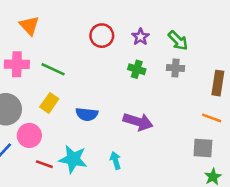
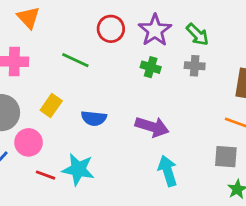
purple star: (140, 37) -> (155, 30), size x1.6
green line: (53, 69) -> (75, 60), moved
cyan arrow: (116, 160) -> (168, 171), moved, size x1.5

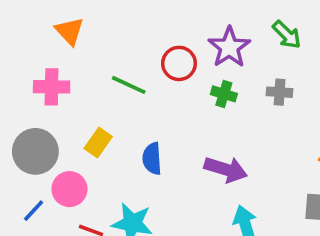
red circle: (111, 29) -> (179, 63), moved
green arrow: (197, 34) -> (287, 35), moved
blue semicircle: (94, 118) -> (152, 159), turned 80

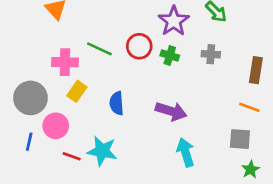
red circle: (179, 63) -> (139, 46), moved
pink cross: (52, 87) -> (65, 62), moved
blue line: (34, 211) -> (29, 142), turned -30

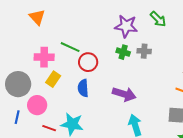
purple star: (174, 21) -> (126, 26), turned -30
red circle: (139, 46) -> (88, 62), moved
gray cross: (211, 54) -> (144, 51), moved

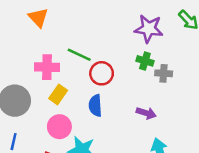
gray cross: (144, 51) -> (164, 73), moved
purple arrow: (124, 94) -> (146, 113), size x0.7
pink circle: (37, 105) -> (59, 127), moved

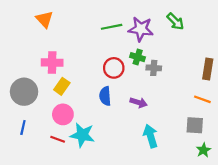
green line: (79, 55) -> (112, 27), moved, turned -36
red circle: (102, 73) -> (114, 68), moved
blue semicircle: (95, 106) -> (105, 96), moved

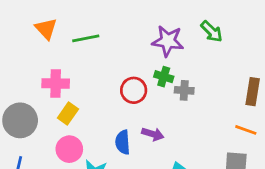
green line: (112, 27) -> (86, 38), moved
blue semicircle: (105, 96) -> (123, 142), moved
purple arrow: (139, 103) -> (153, 134), moved

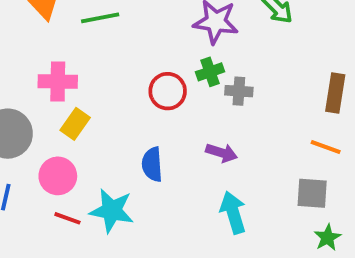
green cross: (164, 77) -> (210, 72), turned -36
purple arrow: (153, 134) -> (222, 153), moved
pink circle: (69, 149) -> (58, 176), moved

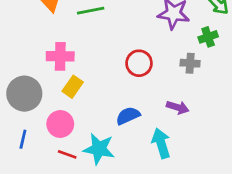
green cross: (210, 72) -> (208, 37), moved
blue semicircle: (152, 164) -> (128, 116), turned 70
cyan arrow: (233, 213) -> (161, 143), moved

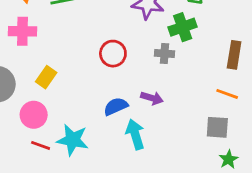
green cross: (208, 37) -> (183, 27), size x1.4
pink cross: (60, 56) -> (22, 31), moved
blue semicircle: (128, 116) -> (116, 106), moved

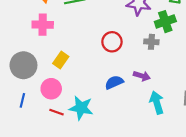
cyan arrow: (135, 134) -> (157, 103), moved

